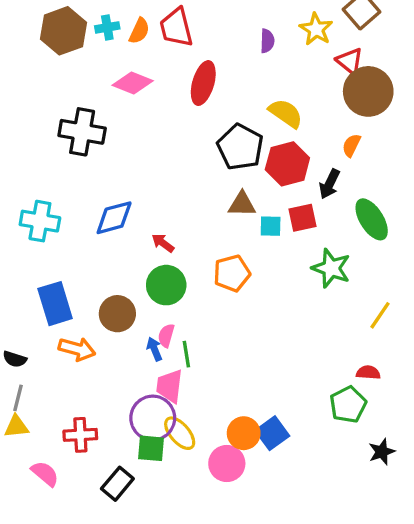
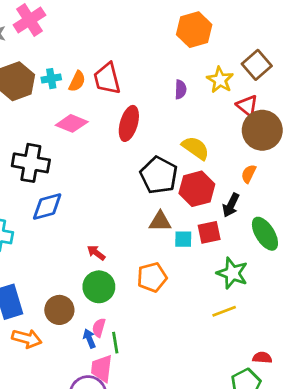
blue diamond: (114, 218) -> (47, 206), moved
yellow line: (380, 315) -> (224, 311), moved, turned 35

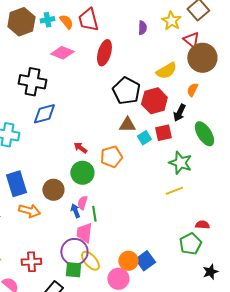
orange semicircle: (77, 81) -> (66, 22), turned -63
yellow semicircle: (196, 148) -> (166, 71), moved, turned 115
cyan square: (183, 239) -> (144, 138), turned -32
orange pentagon: (152, 277) -> (111, 157), moved

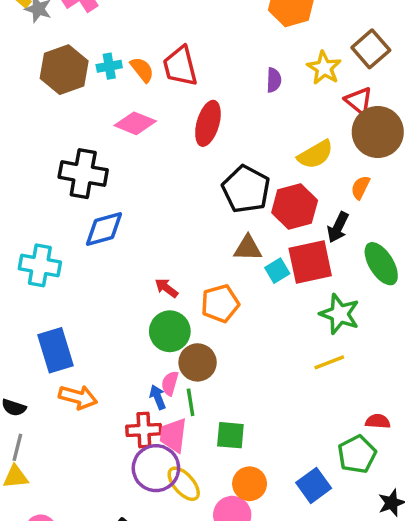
red square: (163, 133) -> (310, 262), size x1.5
brown circle: (53, 190) -> (198, 362), moved
blue square: (145, 261) -> (314, 485), moved
red cross: (31, 262) -> (144, 430), moved
green square: (73, 270) -> (230, 435), moved

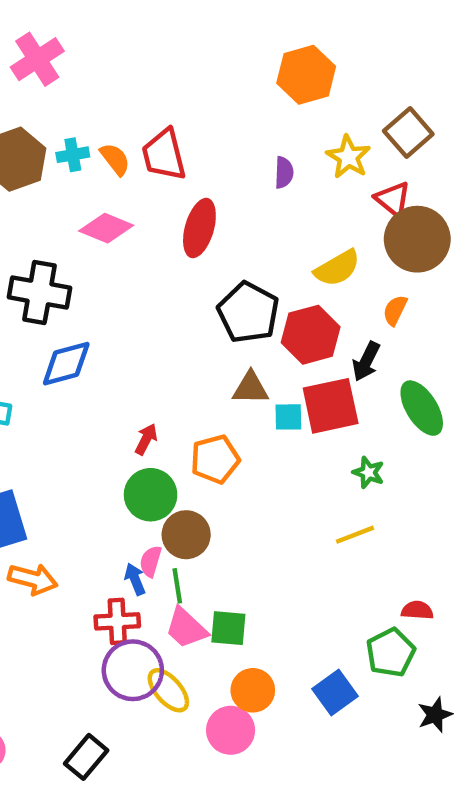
cyan square: (277, 271) -> (288, 417), turned 30
red arrow: (166, 288) -> (146, 439), turned 80
green star: (340, 314) -> (368, 472), size x0.6
pink trapezoid: (173, 435) -> (186, 628), moved, turned -54

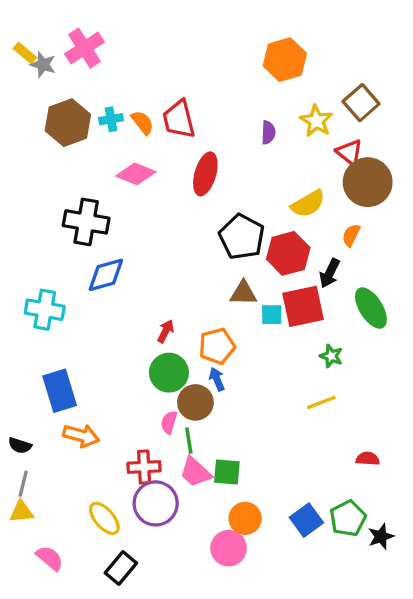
blue arrow: (135, 579) -> (217, 379), moved
green pentagon: (391, 652) -> (348, 518), moved
yellow ellipse: (168, 690) -> (104, 518), moved

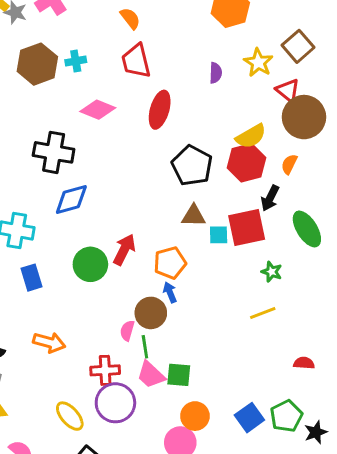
orange semicircle: (142, 123) -> (130, 18), moved
red hexagon: (288, 253) -> (247, 163), moved
red arrow: (166, 331) -> (124, 250), size x1.5
green circle: (169, 373) -> (90, 264), moved
blue rectangle: (60, 391) -> (31, 278), moved, size x0.7

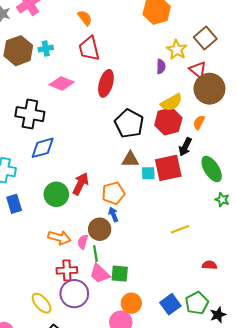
purple semicircle: (216, 73) -> (161, 67), moved
green star: (272, 272) -> (222, 200), moved
orange arrow: (49, 342) -> (59, 238), moved

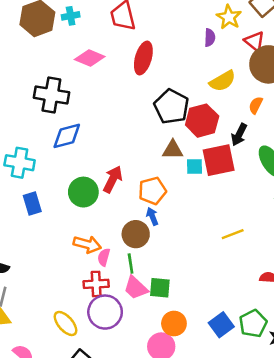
red hexagon: (168, 121) -> (202, 121), moved
pink semicircle: (83, 242) -> (104, 257), moved

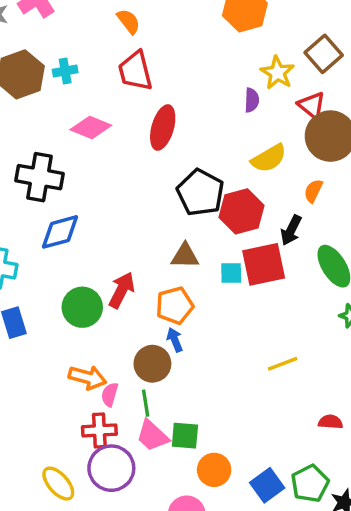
brown triangle: (173, 150) -> (185, 256), moved
orange circle: (174, 324) -> (214, 470), moved

